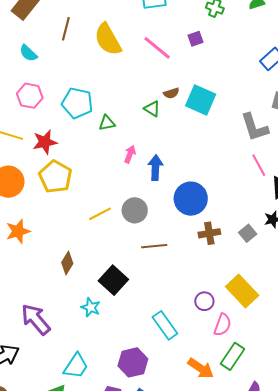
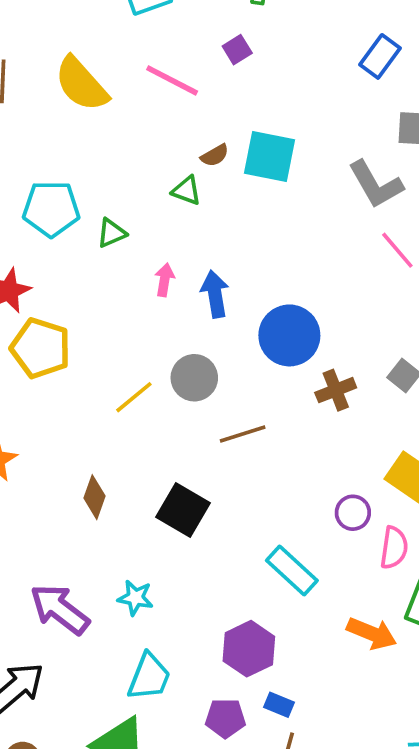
cyan star: (91, 307) -> (135, 598), moved

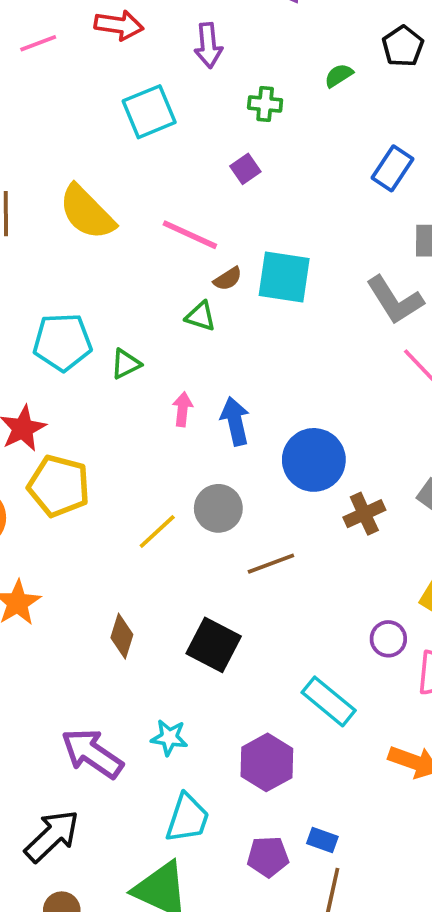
pink line: (172, 80) -> (190, 235), moved
purple hexagon: (249, 649) -> (267, 762), moved

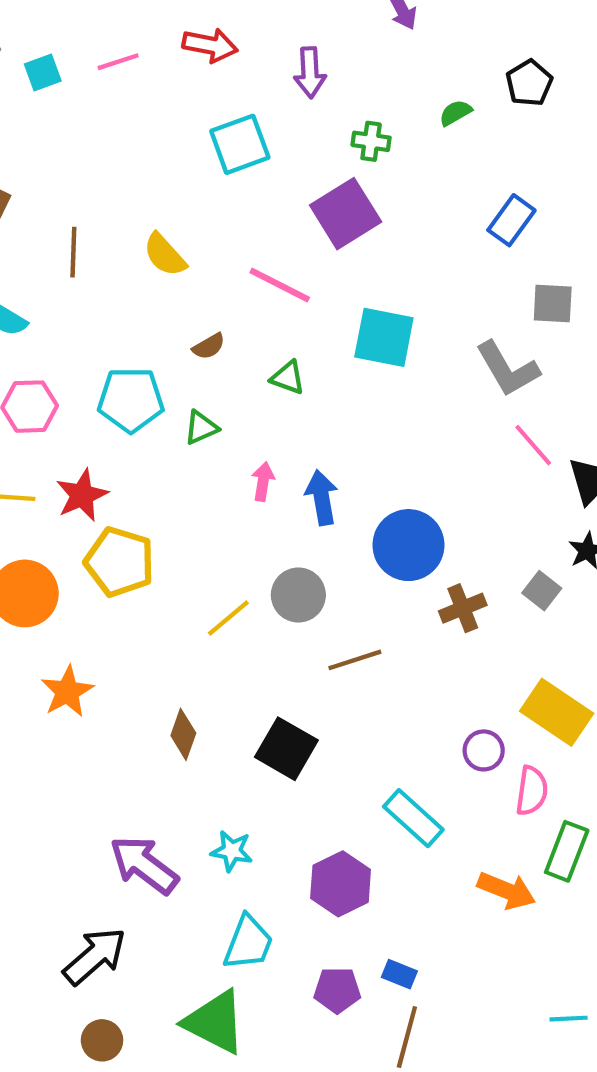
purple square: (245, 169) -> (346, 214), size x2.0
yellow semicircle: (87, 212) -> (165, 255), size x0.7
brown semicircle: (228, 279) -> (209, 346), moved

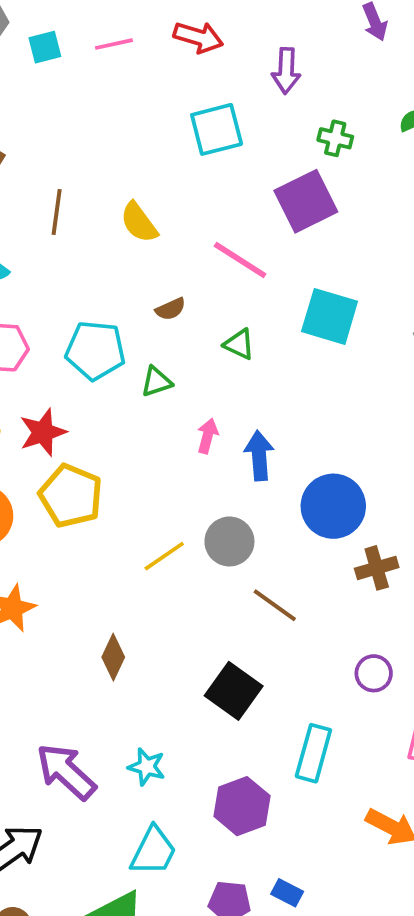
brown line: (355, 660) -> (275, 605), turned 48
black square: (286, 749) -> (234, 691), moved
purple circle: (484, 750) -> (374, 673), moved
cyan rectangle: (413, 818) -> (313, 753), turned 58

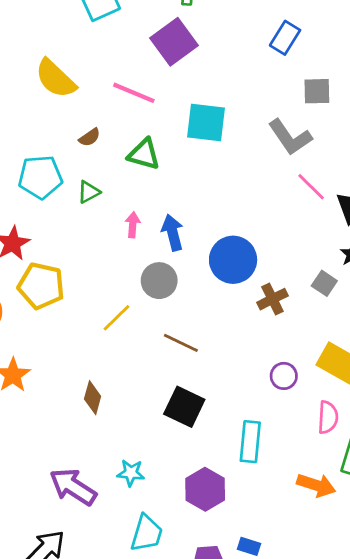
yellow semicircle: (139, 222) -> (56, 79), size x1.4
green triangle: (239, 344) -> (144, 154), size x1.4
gray circle: (229, 541) -> (159, 281), moved
brown line: (275, 605) -> (181, 343), moved

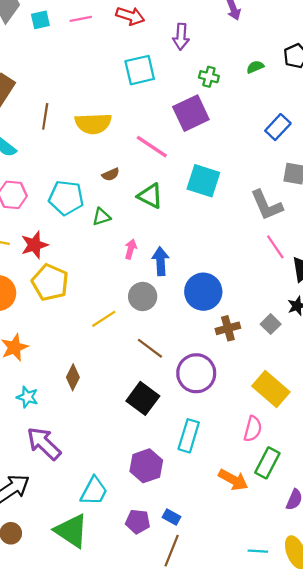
yellow semicircle: (56, 79) -> (93, 123), turned -57
purple circle: (284, 376) -> (196, 373), moved, size x1.8
cyan star: (131, 473) -> (27, 397), moved

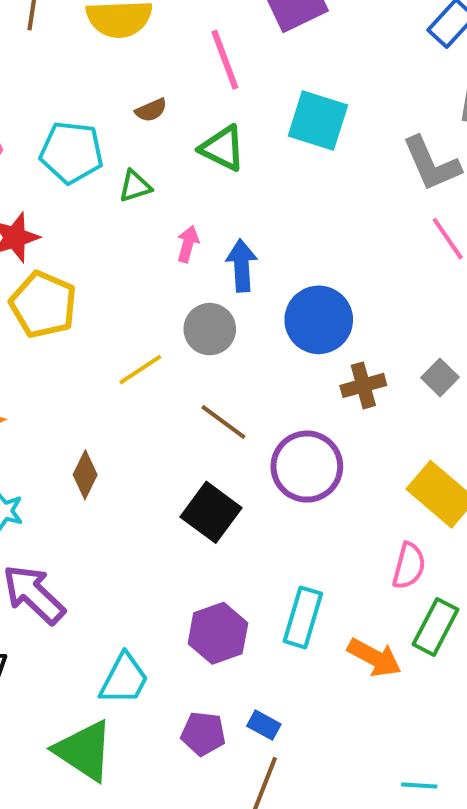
pink line: (152, 147) -> (225, 60), turned 36
cyan rectangle: (189, 436) -> (303, 617), moved

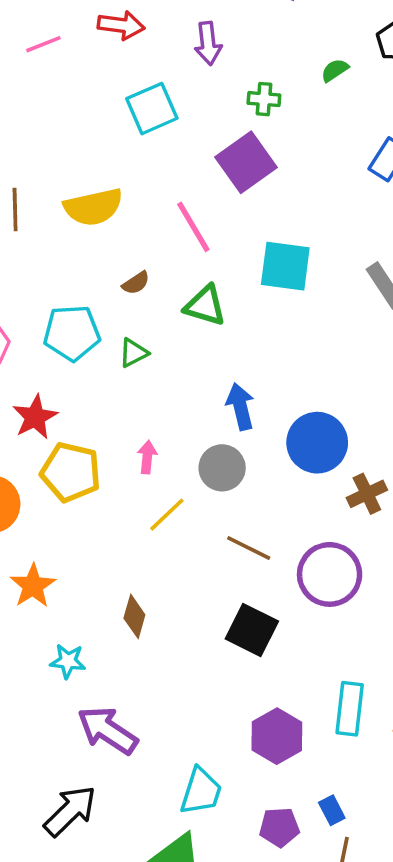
pink arrow: (188, 244) -> (147, 457), moved
blue rectangle: (264, 725) -> (332, 810), turned 44

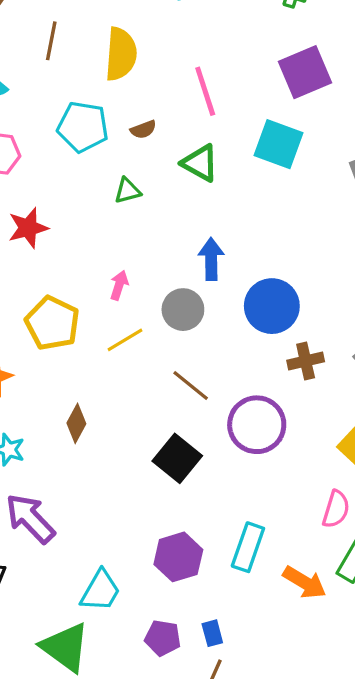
purple square: (246, 162) -> (305, 72), moved
yellow semicircle: (93, 207) -> (121, 54), turned -86
cyan pentagon: (72, 333) -> (83, 127), moved
yellow pentagon: (71, 472) -> (52, 323), moved

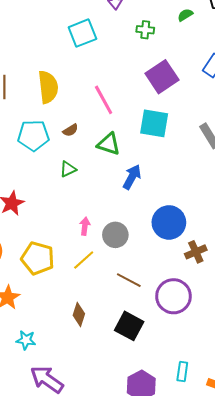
blue arrow: (211, 259) -> (132, 177), moved, turned 40
pink arrow: (119, 285) -> (85, 226), moved
brown diamond: (76, 423) -> (79, 314), moved
cyan rectangle: (248, 547) -> (182, 372), size x0.7

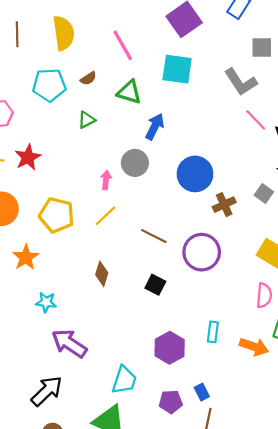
gray circle: (115, 235) -> (135, 163), moved
black square: (129, 326) -> (155, 285), size x0.7

